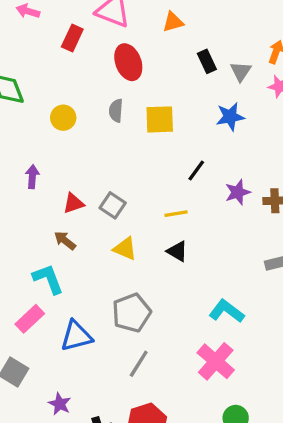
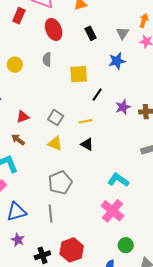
black rectangle: (207, 61) -> (91, 33), moved
yellow square: (160, 119) -> (79, 74), moved
gray square: (113, 205) -> (56, 118), moved
blue triangle: (76, 336) -> (16, 212), moved
gray line: (139, 364) -> (50, 213), moved, turned -36

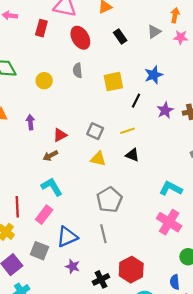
gray triangle: (123, 33) -> (154, 32), turned 32
blue star: (117, 61) -> (154, 75), moved
brown arrow: (18, 140) -> (50, 156), moved, turned -56

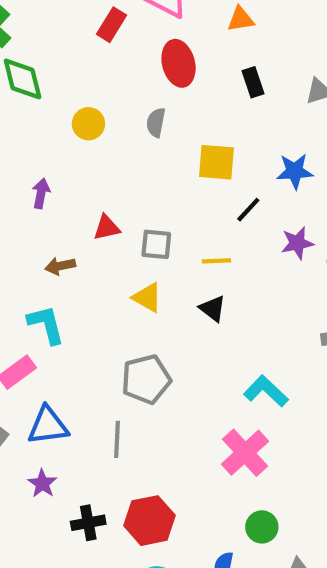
gray square: (95, 131) -> (156, 244), turned -35
red triangle: (60, 135) -> (107, 228), moved

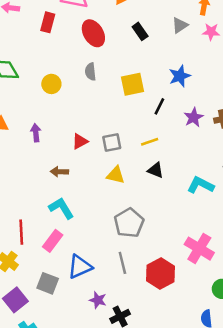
brown arrow: (60, 266) -> (59, 172), turned 30
cyan L-shape: (266, 391) -> (200, 185), moved
purple star: (42, 484) -> (98, 300), moved
red hexagon: (149, 521) -> (160, 273), moved

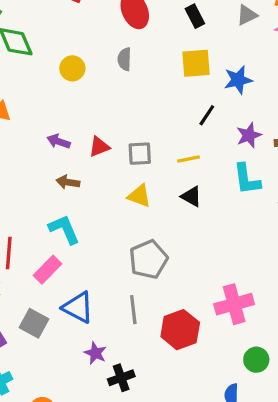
yellow square: (133, 84) -> (196, 63), moved
purple arrow: (36, 133) -> (59, 141), moved, turned -72
cyan L-shape: (200, 185) -> (247, 179), moved, turned -132
pink cross: (199, 249) -> (234, 304), turned 36
blue triangle: (80, 267) -> (78, 307), turned 44

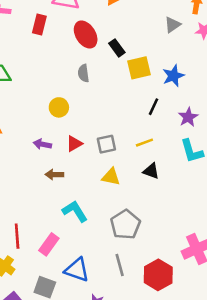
black rectangle: (195, 16) -> (117, 48), moved
yellow circle: (72, 68) -> (59, 107), moved
cyan L-shape: (64, 229) -> (75, 211), moved

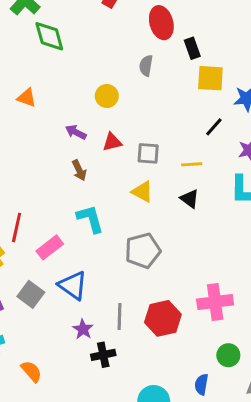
brown arrow: (54, 175) -> (79, 170), turned -132
gray line: (120, 265) -> (119, 317), moved

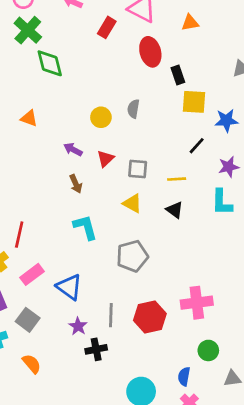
gray semicircle: (146, 66) -> (133, 109), moved
red triangle: (112, 142) -> (105, 159), turned -30
pink rectangle: (50, 247) -> (32, 274), moved
gray square: (31, 294) -> (28, 320), moved

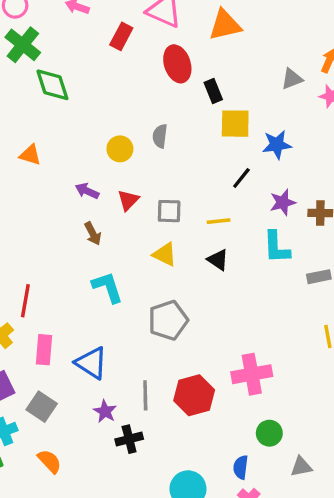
orange triangle: (190, 23) -> (225, 25), size x1.5
pink rectangle: (32, 274) -> (44, 350), turned -45

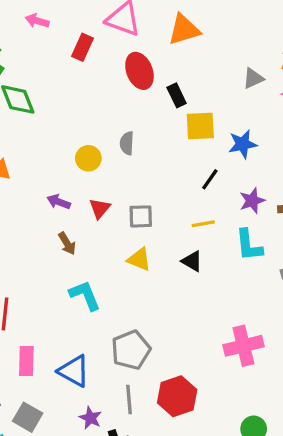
yellow line: (219, 221) -> (203, 224), moved
gray pentagon: (168, 320) -> (131, 350), moved
pink cross: (252, 374) -> (243, 346), moved

